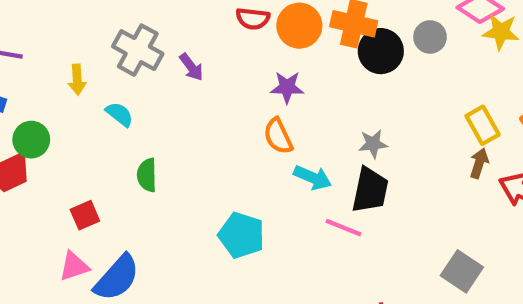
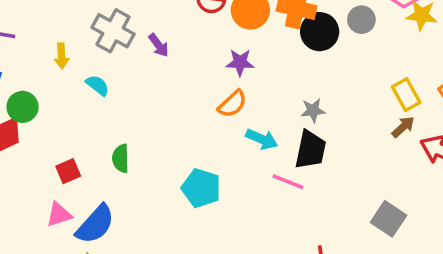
orange semicircle: (278, 136) -> (232, 104), turned -108
brown arrow: (479, 163) -> (403, 127), turned 30
green semicircle: (147, 175) -> (121, 158), moved

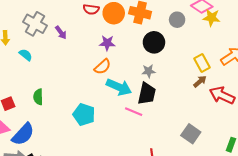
black circle: (320, 32) -> (154, 42), moved
cyan arrow: (262, 139) -> (119, 87), size x1.4

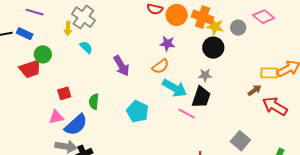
yellow star: (212, 18) -> (215, 27), moved
gray cross: (35, 24) -> (83, 17), moved
purple arrow: (61, 32) -> (121, 66), moved, size x1.5
yellow rectangle: (202, 63) -> (269, 73), moved, turned -66
green semicircle: (38, 97) -> (94, 102), moved

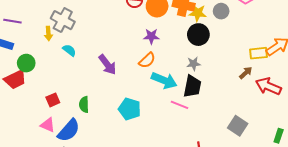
pink triangle: (56, 117) -> (48, 125), turned 42

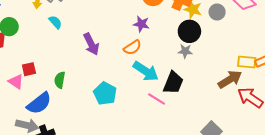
gray star: (194, 64) -> (185, 51), moved
brown arrow: (246, 73) -> (230, 79), size x1.6
pink triangle: (48, 125) -> (16, 82), moved

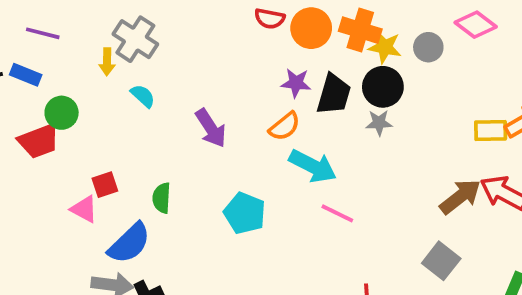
brown arrow: (230, 79) -> (460, 197), moved
black trapezoid: (173, 83) -> (334, 94), moved

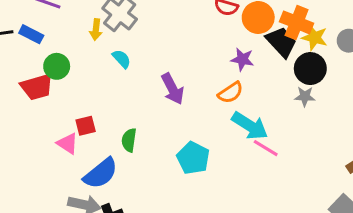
black trapezoid: (334, 94) -> (281, 42), moved, turned -64
pink line: (337, 213) -> (266, 148), moved

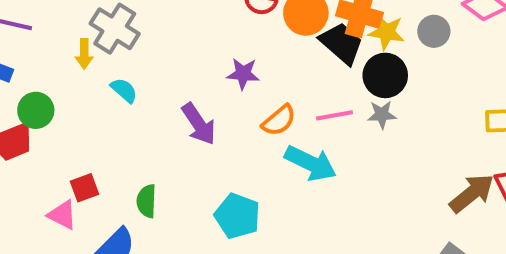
purple star: (242, 59) -> (243, 74), moved
pink line: (266, 148) -> (334, 115), moved, turned -35

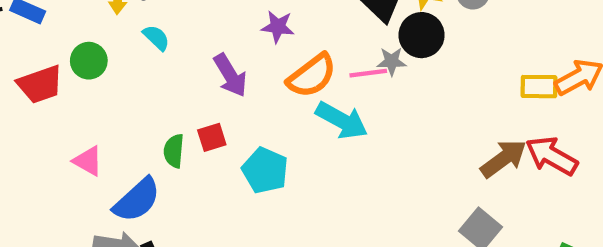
green circle: (36, 110) -> (89, 61), moved
gray star: (382, 115) -> (392, 61), moved
orange semicircle: (279, 120) -> (312, 76), size x1.4
red square: (84, 188) -> (212, 137), moved

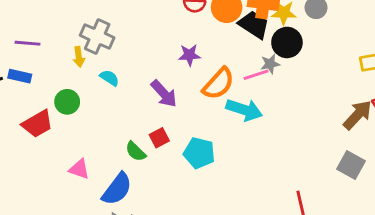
green semicircle: (174, 151) -> (136, 152), turned -40

